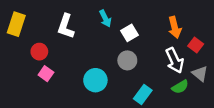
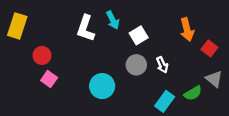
white L-shape: (66, 26) -> (86, 28), moved
white arrow: (175, 60) -> (162, 65), moved, size x0.6
cyan rectangle: (143, 94) -> (165, 101), moved

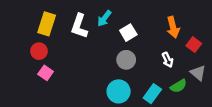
cyan arrow: (113, 20) -> (104, 18), turned 63
yellow rectangle: (17, 26) -> (47, 24), moved
white arrow: (162, 65) -> (168, 60), moved
cyan circle: (102, 86) -> (119, 91), moved

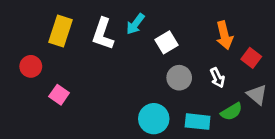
red circle: (39, 51) -> (31, 66), moved
gray circle: (126, 60) -> (179, 78), moved
cyan rectangle: (152, 94) -> (198, 122), turned 60

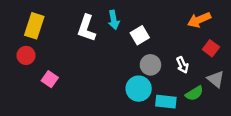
cyan arrow: (135, 24) -> (114, 20), turned -48
yellow rectangle: (60, 31) -> (34, 26), moved
orange arrow: (224, 35) -> (199, 20), moved, turned 80
cyan circle: (154, 119) -> (139, 89), moved

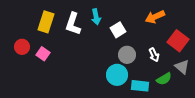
orange arrow: (199, 20) -> (155, 17), moved
yellow rectangle: (34, 26) -> (46, 22), moved
red square: (211, 48) -> (178, 41), size x1.5
pink square: (50, 79) -> (43, 54), moved

